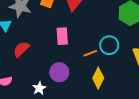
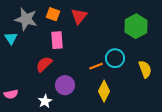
pink rectangle: (62, 36) -> (57, 40), moved
red semicircle: (21, 49) -> (44, 64), moved

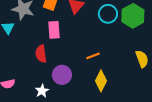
cyan circle: (115, 58) -> (108, 14), moved
red semicircle: (44, 64) -> (41, 54), turned -54

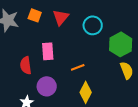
green hexagon: (133, 16) -> (121, 44), moved
pink rectangle: (54, 30) -> (48, 51), moved

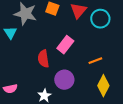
cyan circle: (93, 25) -> (100, 19), moved
pink rectangle: (48, 51) -> (65, 45), turned 42

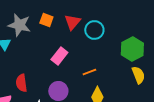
red semicircle: (43, 59) -> (21, 83), moved

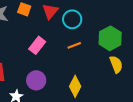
orange line: (89, 72) -> (74, 45), moved

